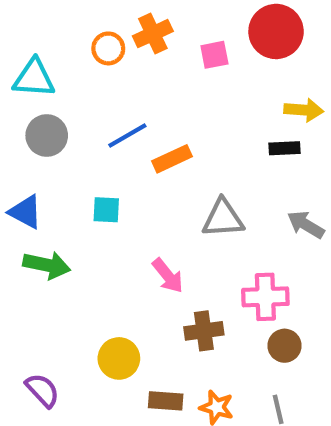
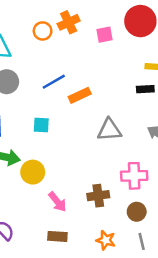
pink arrow: (168, 276) -> (57, 202), moved
brown circle: (285, 346) -> (137, 212), moved
yellow circle: (119, 358) -> (33, 172), moved
brown rectangle: (166, 401) -> (57, 236), moved

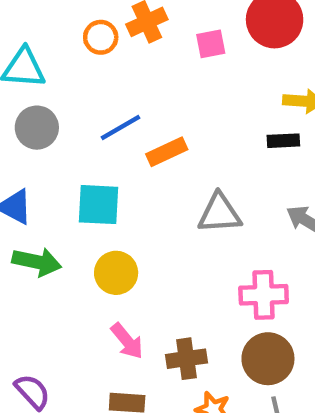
cyan square: (41, 125) -> (98, 205), size x1.5
yellow circle: (33, 172) -> (116, 273), moved
brown cross: (98, 196) -> (187, 359), moved
brown circle: (137, 212) -> (268, 359), size x1.5

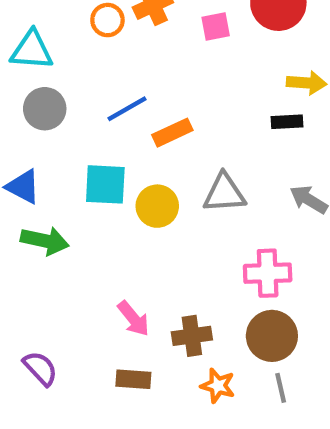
yellow circle: (116, 273) -> (157, 206), moved

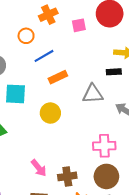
orange circle: (107, 20) -> (26, 36), moved
blue line: (127, 109) -> (44, 56), moved
cyan square: (105, 184) -> (16, 94), moved
gray triangle: (224, 193) -> (93, 94), moved

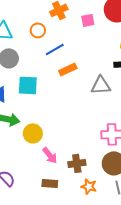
yellow circle: (50, 113) -> (33, 133), moved

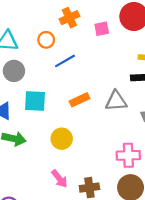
orange rectangle: (68, 69) -> (79, 100), moved
yellow circle: (33, 133) -> (62, 139), moved

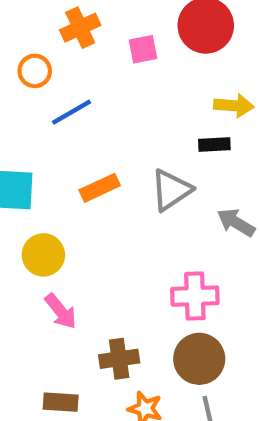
gray triangle: (116, 101) -> (171, 190), turned -30
yellow circle: (62, 139) -> (43, 255), moved
pink arrow: (59, 179) -> (61, 311), moved

